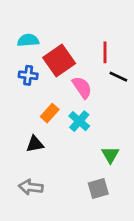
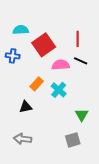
blue cross: (28, 75) -> (13, 56), moved
black line: (118, 77) -> (81, 61), moved
pink semicircle: (82, 87) -> (61, 65), turned -60

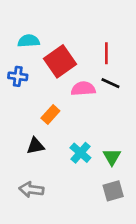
cyan cross: (59, 90) -> (80, 153), moved
gray square: (73, 140) -> (113, 191), moved

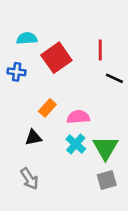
black line: (110, 83) -> (114, 78), moved
pink semicircle: (83, 89) -> (78, 117), moved
green triangle: (112, 157) -> (105, 148), size x1.5
gray arrow: (31, 190) -> (29, 179), turned -130

